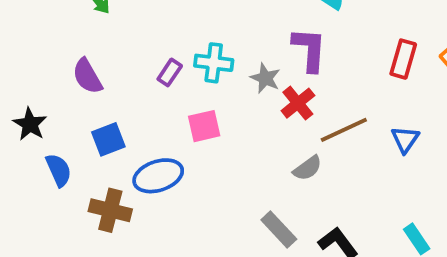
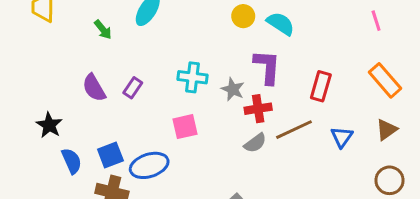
red rectangle: (403, 59) -> (321, 86), moved
purple rectangle: (170, 72) -> (133, 88), moved
red cross: (298, 103) -> (258, 109), turned 30
blue square: (108, 139) -> (110, 155), moved
gray semicircle: (307, 168) -> (255, 143), moved

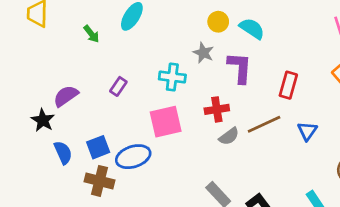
purple semicircle: (94, 88) -> (66, 96), moved, turned 85
gray star: (233, 89) -> (203, 53), moved
red cross: (258, 109) -> (217, 109), moved
pink square: (185, 127) -> (166, 122), size x1.4

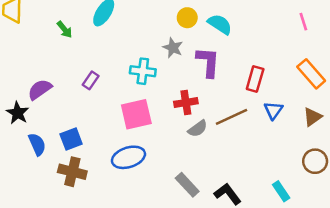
blue triangle: (307, 131) -> (273, 110), moved
blue ellipse: (133, 157) -> (128, 157), moved

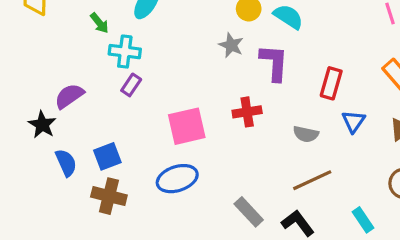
cyan cross: (143, 71) -> (125, 52), moved
brown line: (232, 117) -> (312, 180), moved
gray semicircle: (198, 129) -> (306, 134), moved, turned 48

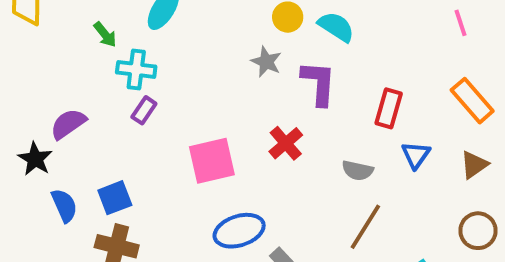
red cross: (247, 112) -> (286, 143), turned -32
blue ellipse: (177, 179) -> (239, 231), moved
brown line: (312, 180) -> (365, 227), turned -33

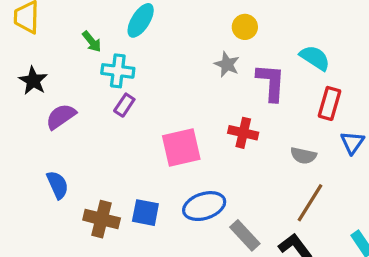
cyan semicircle: (336, 27) -> (315, 58), moved
red cross: (286, 143) -> (243, 133), turned -36
black star: (35, 159) -> (33, 81), moved
blue square: (115, 198) -> (145, 213), moved, turned 32

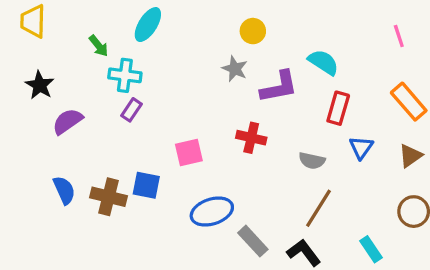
purple L-shape: (271, 82) -> (279, 87), turned 75
pink square: (181, 147) -> (189, 152), size x0.7
blue square: (145, 213) -> (146, 185), moved
brown cross: (102, 219) -> (109, 197), moved

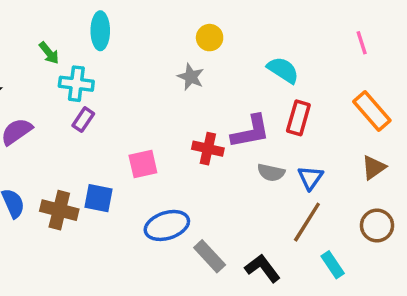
cyan ellipse: (148, 25) -> (100, 31), turned -32
purple L-shape: (279, 87) -> (251, 132), moved
blue triangle: (361, 148) -> (310, 178), moved
brown line: (318, 208) -> (307, 222), moved

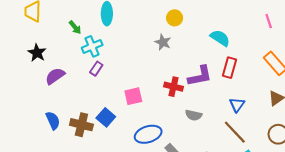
cyan cross: (76, 84) -> (92, 46), turned -30
gray semicircle: (271, 173) -> (194, 115), moved
blue square: (99, 198) -> (106, 117), turned 30
brown line: (307, 222) -> (235, 132), turned -75

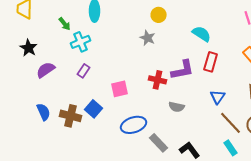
purple rectangle: (96, 69) -> (84, 71), moved
brown line: (235, 132) -> (231, 123), moved

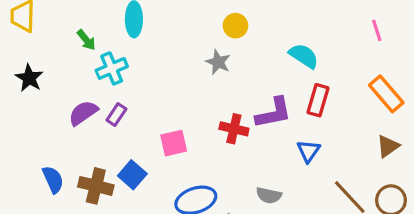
purple semicircle: (46, 70) -> (83, 113), moved
blue triangle: (218, 97) -> (308, 151), moved
gray semicircle: (177, 107) -> (269, 195), moved

